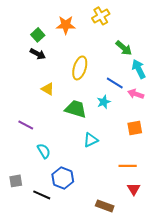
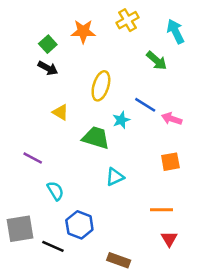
cyan arrow: (139, 69) -> (176, 31), moved
cyan star: (104, 102) -> (121, 120), moved
gray square: (16, 181) -> (20, 229), size x1.6
brown rectangle: (105, 206) -> (119, 260), moved

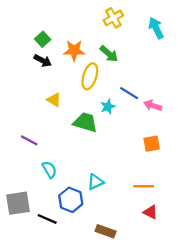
orange star: (83, 31) -> (74, 50), moved
green arrow: (157, 61) -> (109, 54), moved
cyan triangle: (115, 177) -> (95, 182), moved
red triangle: (169, 239) -> (150, 212), turned -32

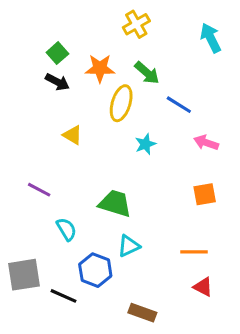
yellow cross: (113, 18) -> (136, 24), moved
blue line: (129, 93) -> (179, 105), moved
green trapezoid: (85, 122) -> (115, 203), moved

